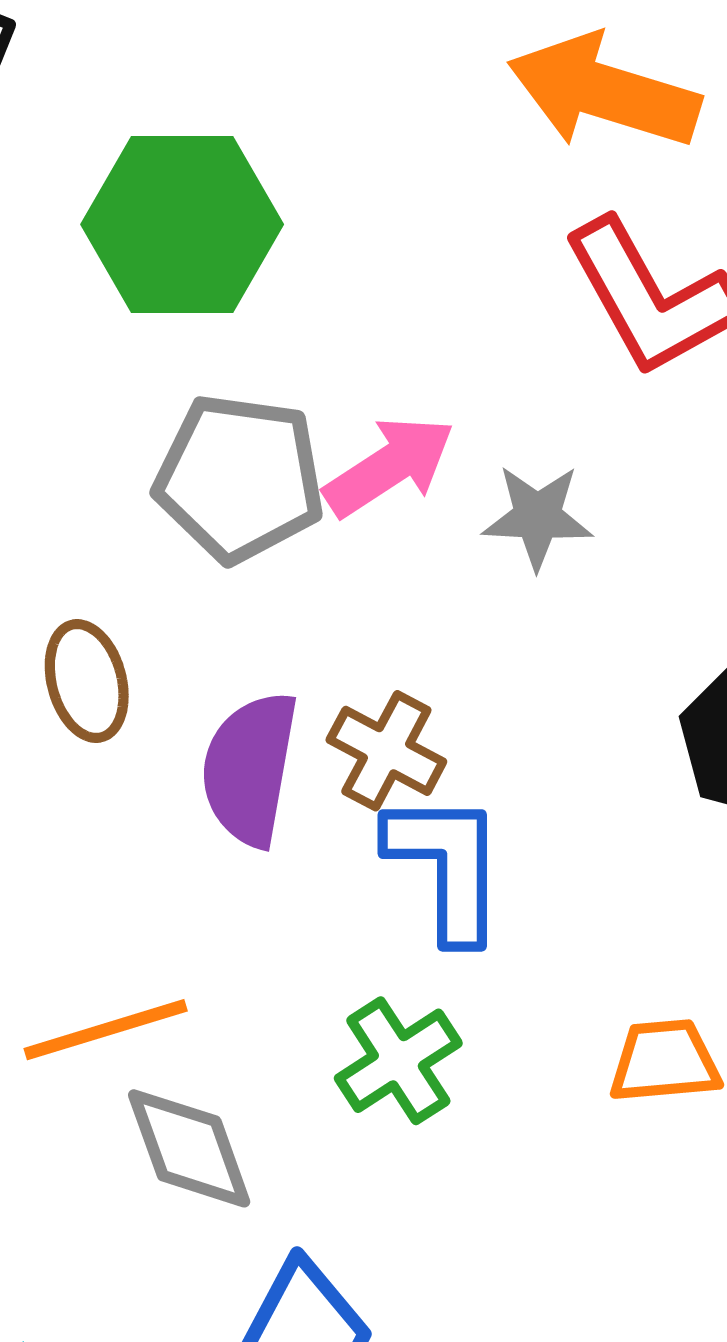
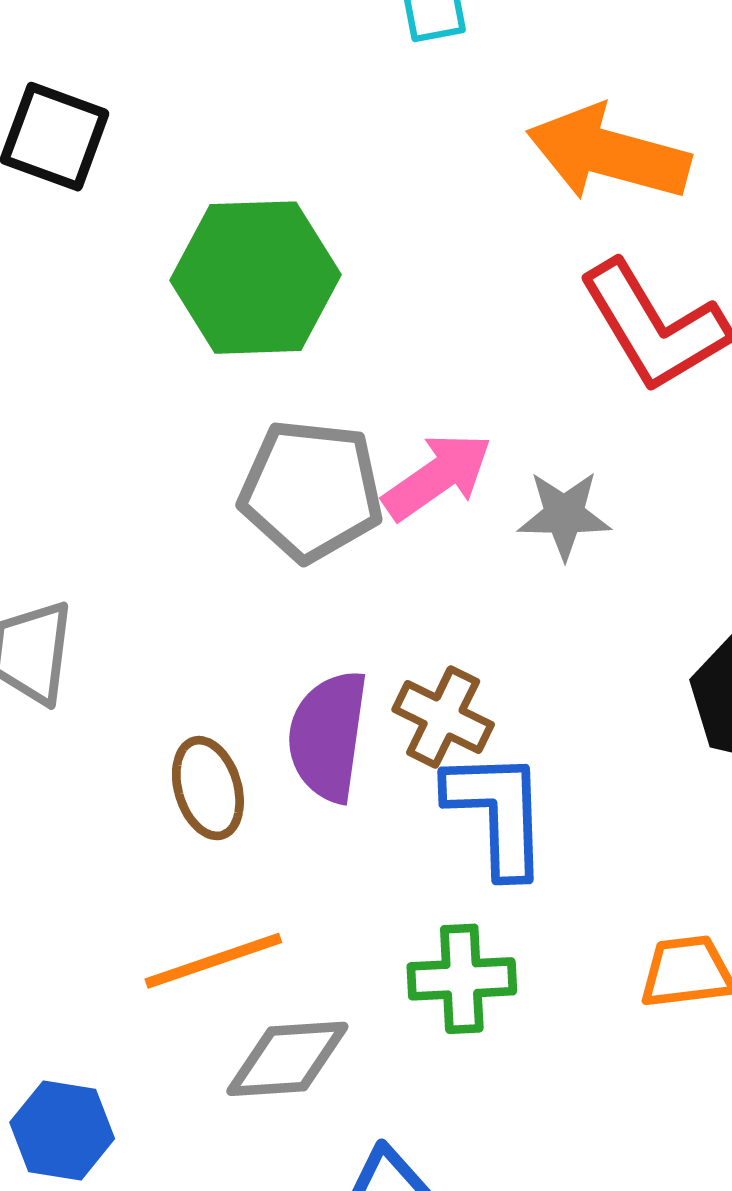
brown ellipse: (87, 681) -> (208, 788), moved
green cross: (398, 1061) -> (462, 979), turned 32
gray diamond: (189, 1148) -> (287, 1059), turned -72

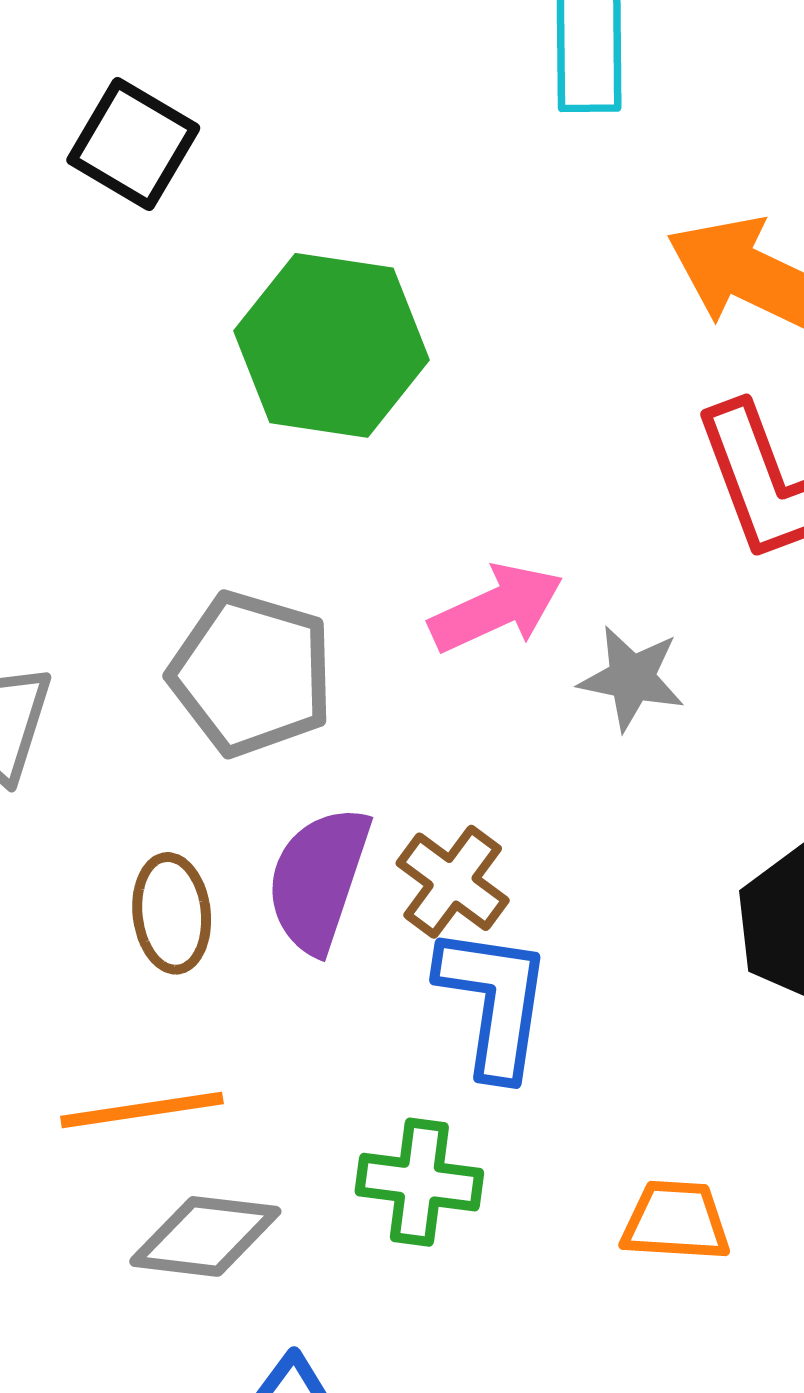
gray pentagon: (311, 490) -> (251, 674), moved

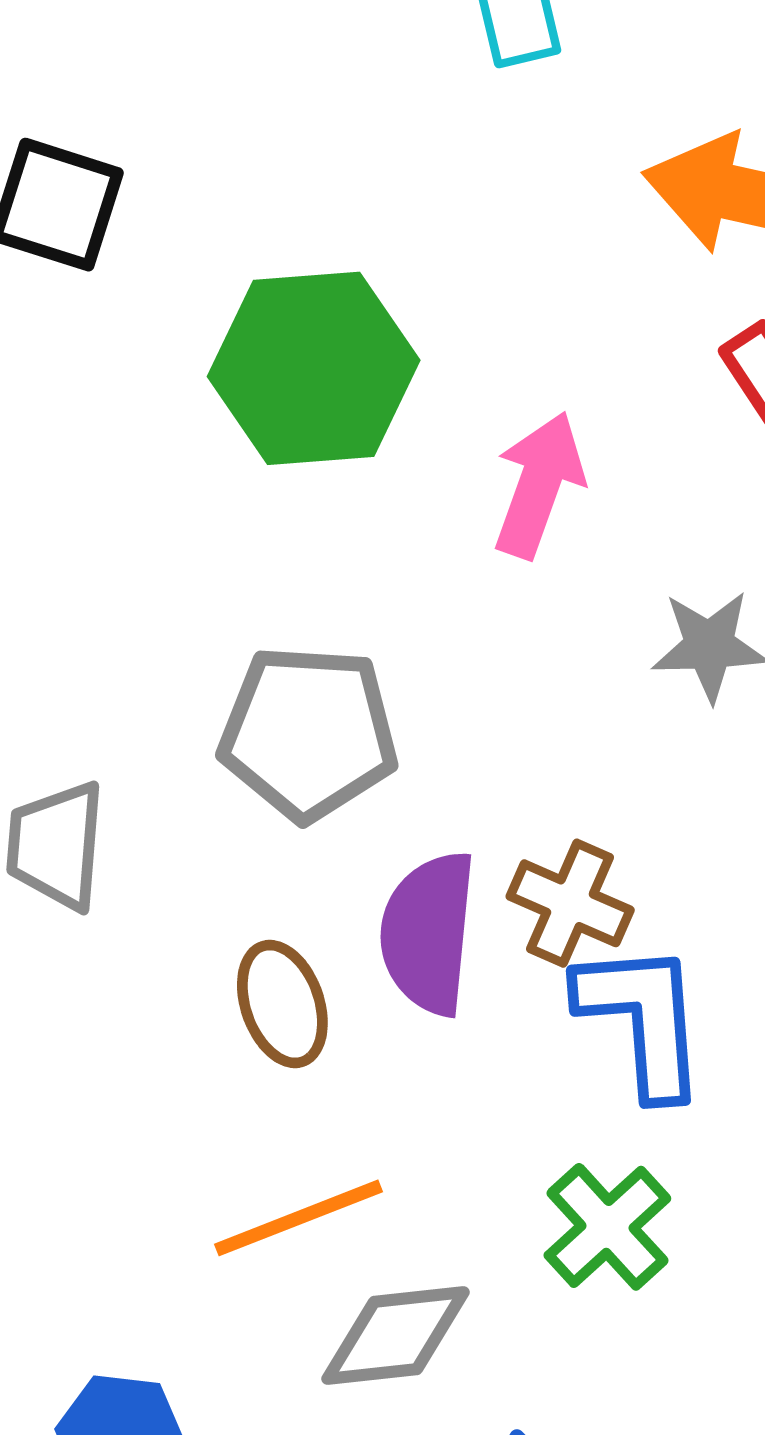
pink arrow: (496, 608) -> (539, 485), moved, turned -33
green cross: (419, 1182) -> (607, 1227), turned -37

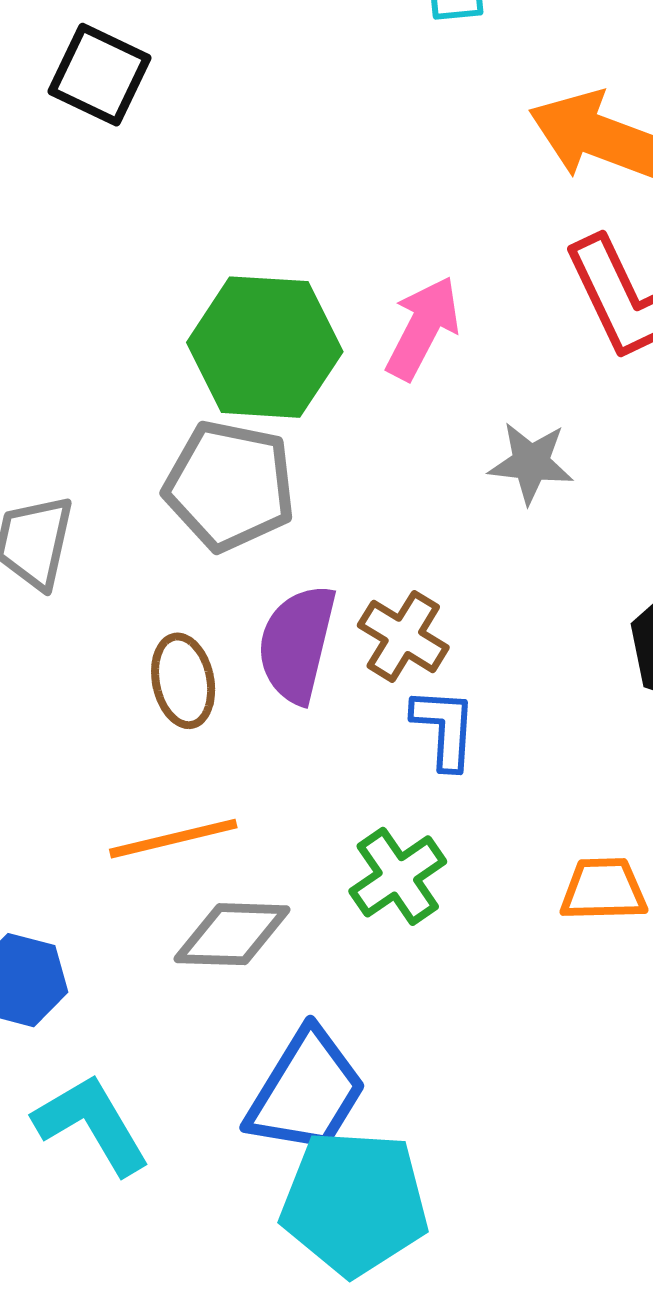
green hexagon: (314, 368) -> (265, 347), moved
blue L-shape: (642, 1019) -> (444, 728), size x0.7

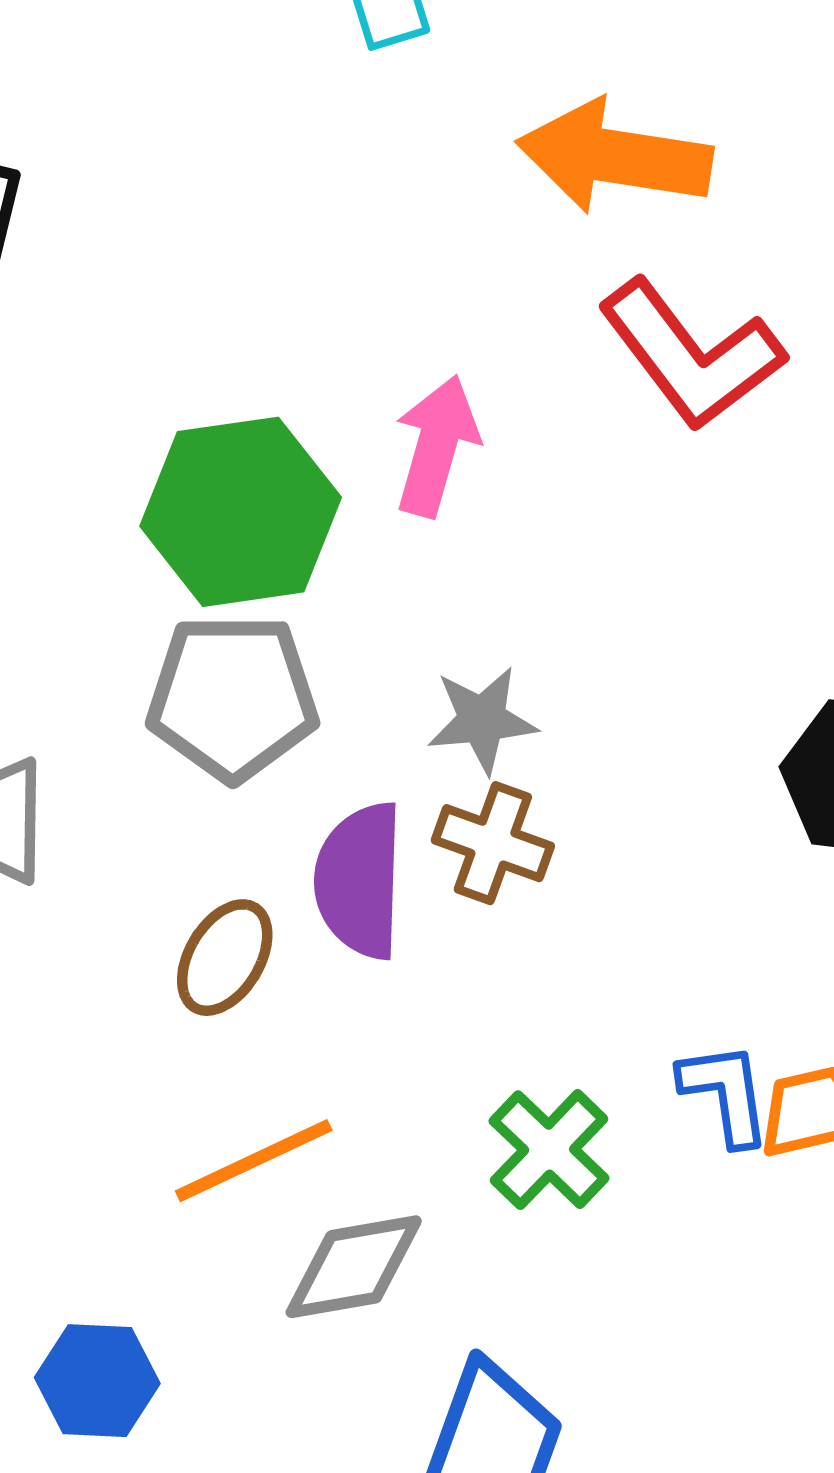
gray star: (531, 463) -> (482, 720), moved
brown ellipse: (183, 681) -> (225, 958), turned 54
blue L-shape: (444, 728) -> (725, 1093), moved

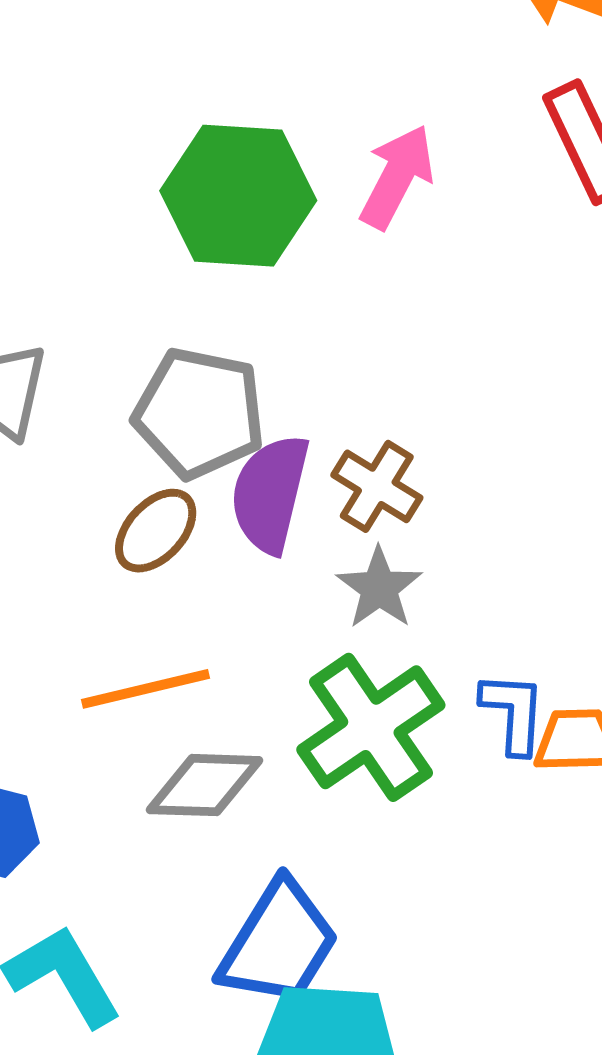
gray pentagon: (233, 697) -> (199, 413), moved
gray star: (482, 720) -> (379, 588), moved, turned 30
green cross: (549, 1150) -> (371, 727), size x1.5

